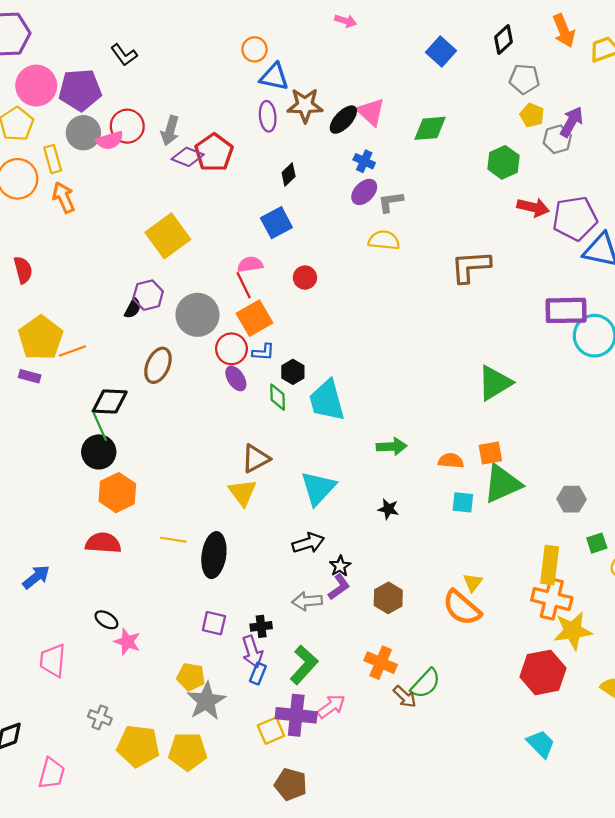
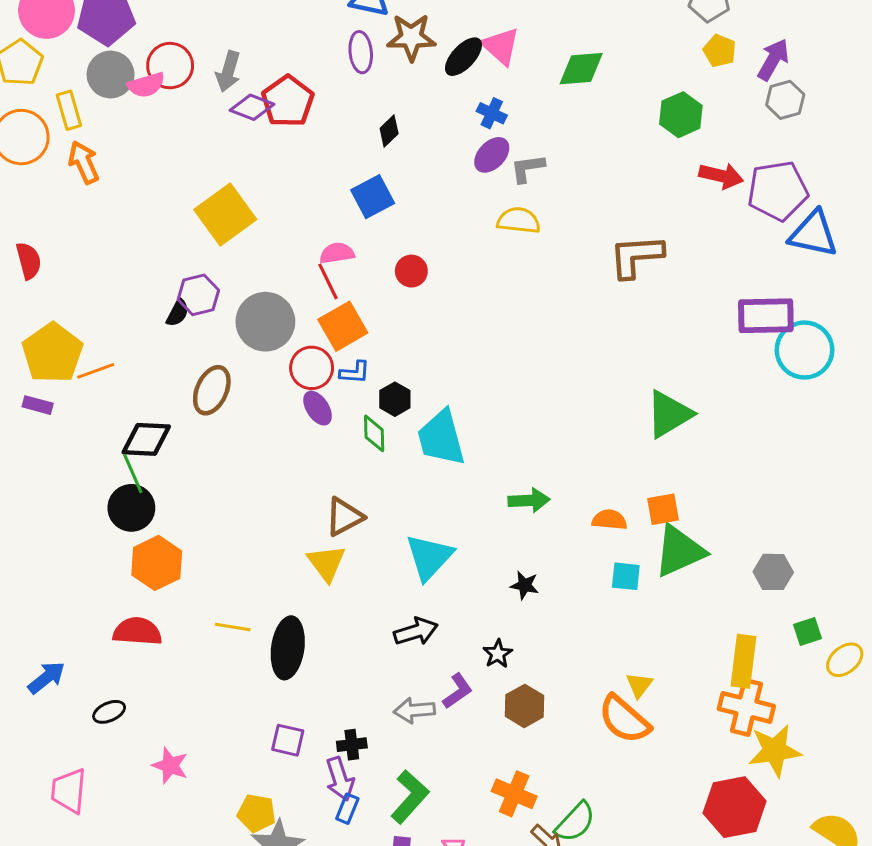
gray hexagon: (557, 139) -> (785, 100), moved
black star: (340, 566) -> (498, 654), moved
black ellipse: (106, 620) -> (109, 712), moved, turned -55

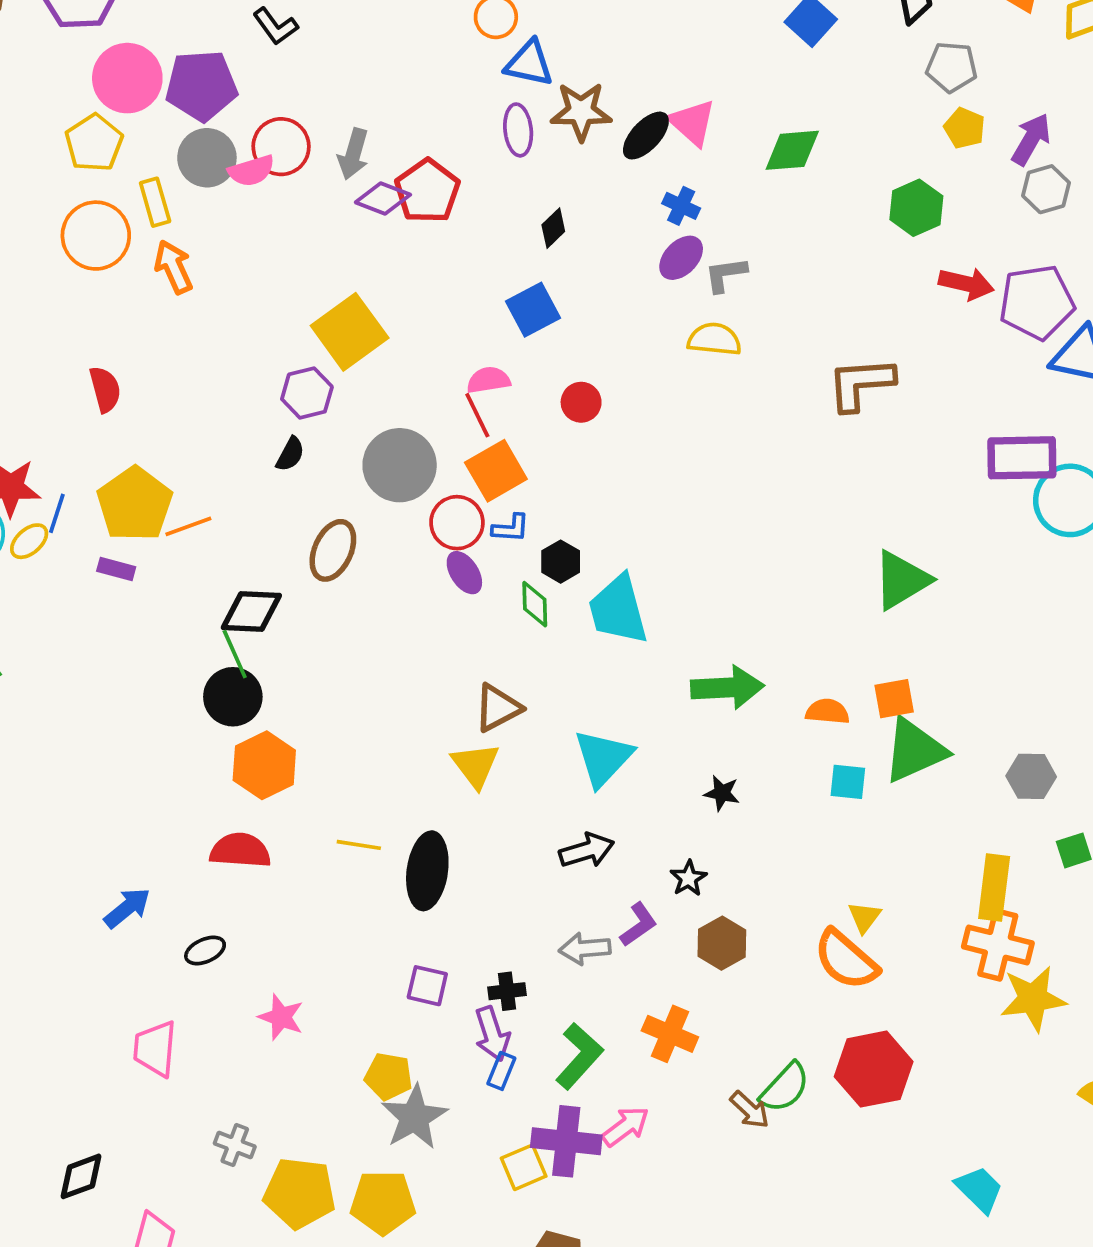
purple hexagon: (198, 295) -> (307, 393), moved
green arrow: (529, 500) -> (727, 687), size x1.4
orange cross: (514, 794) -> (670, 1034), moved
red hexagon: (735, 807) -> (874, 1069), moved

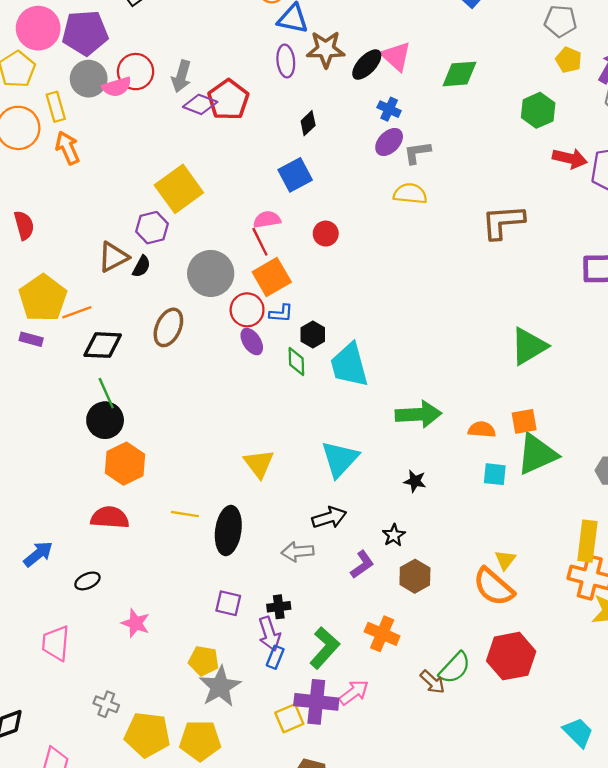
black diamond: (251, 612) -> (103, 345), moved
brown triangle: (498, 708) -> (113, 257), moved
gray arrow: (585, 949) -> (298, 552), moved

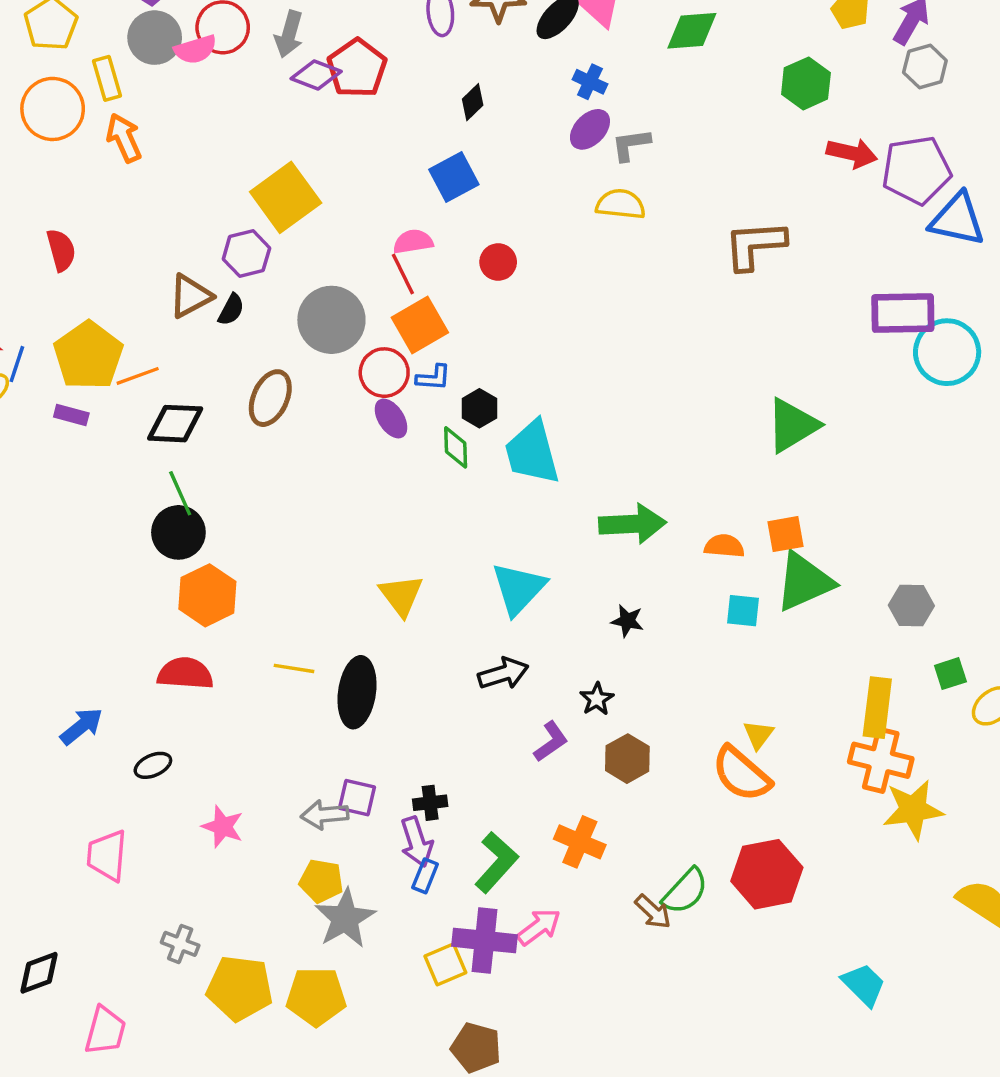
gray arrow: (298, 552) -> (325, 815), moved

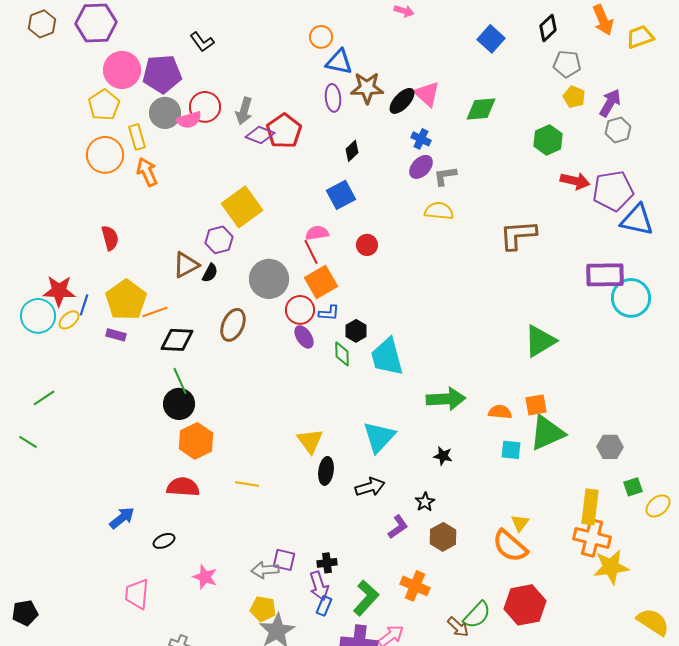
black ellipse: (357, 692) -> (326, 471), moved, size x0.7

